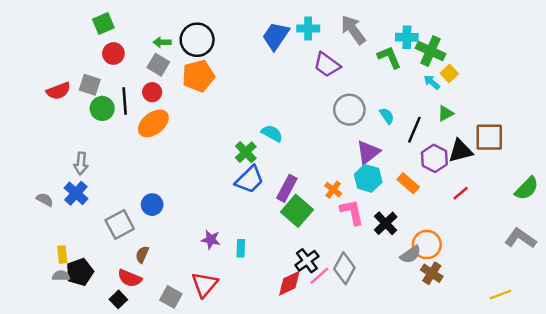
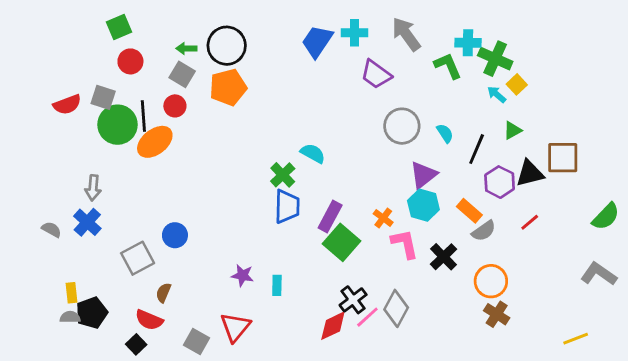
green circle: (102, 108) -> (117, 125), size x1.4
orange ellipse: (153, 123) -> (155, 142), moved
blue trapezoid: (250, 180) -> (287, 206), turned -44
gray semicircle: (411, 255) -> (484, 231), moved

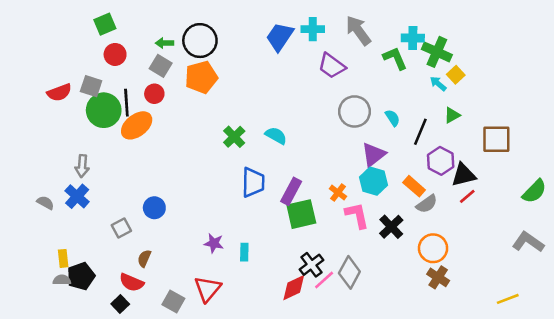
black triangle: (530, 173) -> (463, 175), moved
green cross: (283, 175) -> (234, 137), moved
green square: (342, 242) -> (301, 214), turned 36
gray square: (138, 258) -> (121, 228), size x0.7

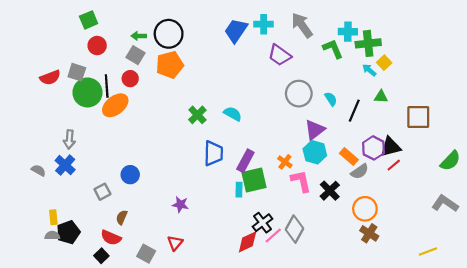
green cross: (437, 52) -> (368, 43), turned -30
green triangle: (452, 115) -> (381, 97), turned 32
purple hexagon: (441, 161) -> (373, 148), moved
cyan rectangle: (244, 252) -> (239, 190), moved
red triangle: (208, 289) -> (175, 243), size x0.7

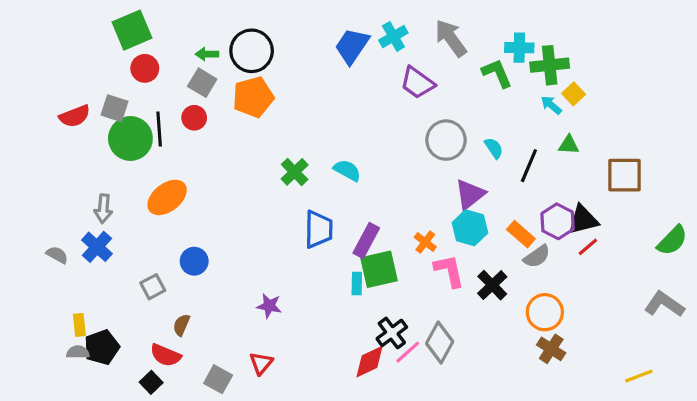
green square: (89, 20) -> (132, 30), size x1.4
cyan cross: (264, 24) -> (393, 36), turned -30
orange ellipse: (115, 105) -> (167, 197), moved

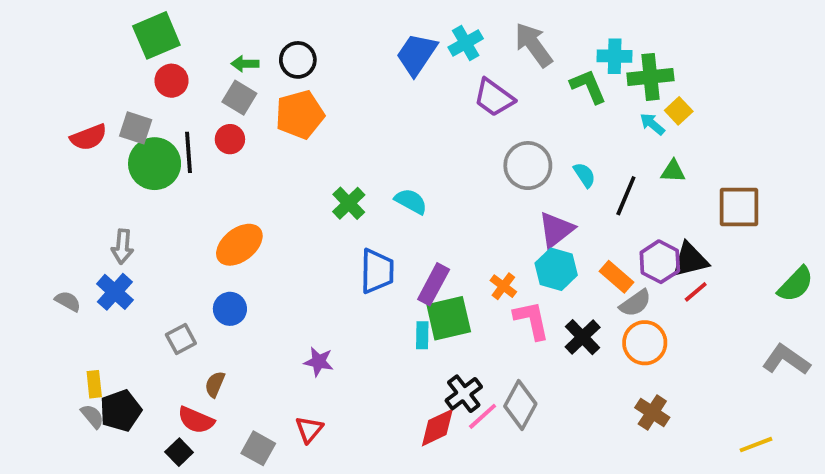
black circle: (252, 51) -> (298, 60), size x0.7
orange ellipse: (167, 197) -> (239, 245), moved
orange circle: (545, 312) -> (645, 343), moved
gray semicircle: (78, 352) -> (92, 416), turned 50

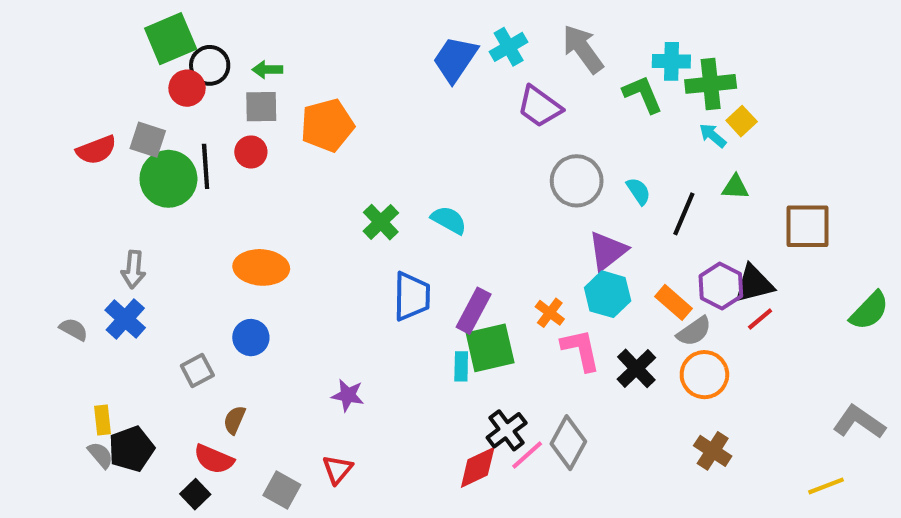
black circle: (298, 60) -> (210, 65), moved
gray square: (239, 98) -> (261, 107), turned -32
orange ellipse: (239, 245) -> (261, 267), turned 42
gray L-shape: (786, 360) -> (859, 422), moved

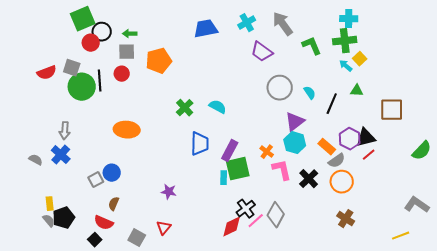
blue trapezoid: (455, 59) -> (206, 29), moved, turned 45
cyan cross: (671, 61) -> (349, 19), moved
blue circle: (251, 338) -> (112, 173), moved

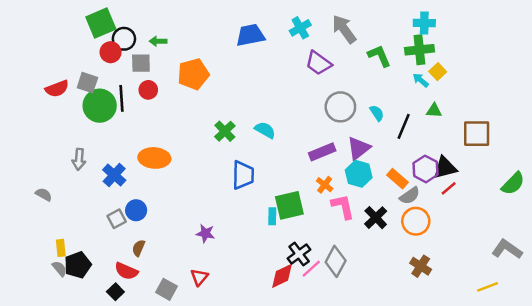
gray square: (127, 52) -> (141, 63), moved
purple rectangle: (230, 151) -> (322, 152), moved, turned 40
blue cross: (61, 155) -> (114, 175), moved

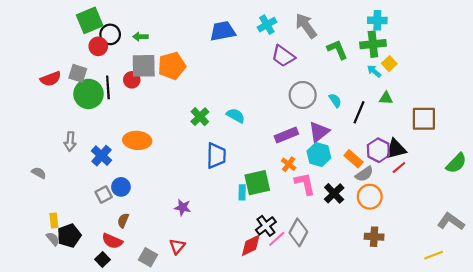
gray square: (141, 63) -> (144, 66), moved, size x1.4
brown cross: (421, 266) -> (374, 237), turned -30

